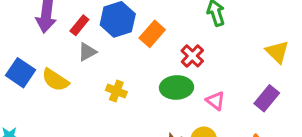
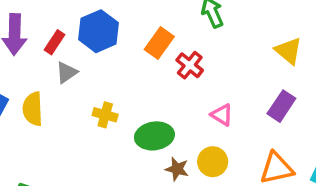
orange rectangle: (152, 34) -> (159, 43), moved
yellow semicircle: (55, 80) -> (33, 109), turned 60
green ellipse: (176, 87) -> (154, 136), moved

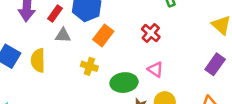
orange rectangle: (159, 43) -> (103, 35), moved
gray triangle: (67, 73) -> (63, 35), turned 35
pink triangle: (222, 115) -> (155, 69), moved

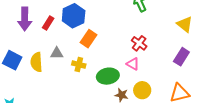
red cross: (151, 33) -> (139, 43), moved
gray triangle: (63, 35) -> (57, 53), moved

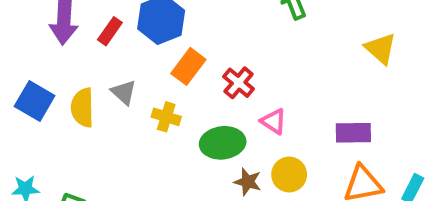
red cross: (139, 43) -> (239, 83), moved
gray triangle: (57, 53) -> (124, 92), turned 40
purple rectangle: (181, 57) -> (353, 133), moved, turned 54

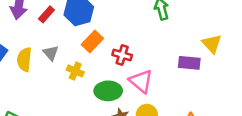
red cross: (239, 83) -> (122, 55), turned -30
pink triangle: (274, 121) -> (141, 81), size x1.5
purple rectangle: (353, 133) -> (189, 63), moved

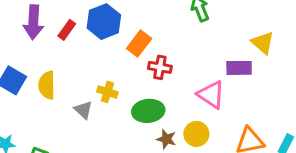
orange rectangle: (92, 42) -> (139, 44), moved
gray triangle: (51, 53) -> (83, 110), moved
pink triangle: (141, 81) -> (211, 95), moved

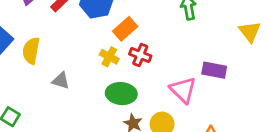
yellow triangle: (263, 43) -> (250, 32), moved
yellow cross: (107, 92) -> (109, 57), moved
gray triangle: (83, 110) -> (61, 81), turned -36

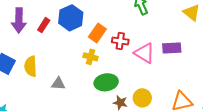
red cross: (140, 55) -> (120, 41), moved
pink triangle: (183, 90) -> (144, 53), moved

